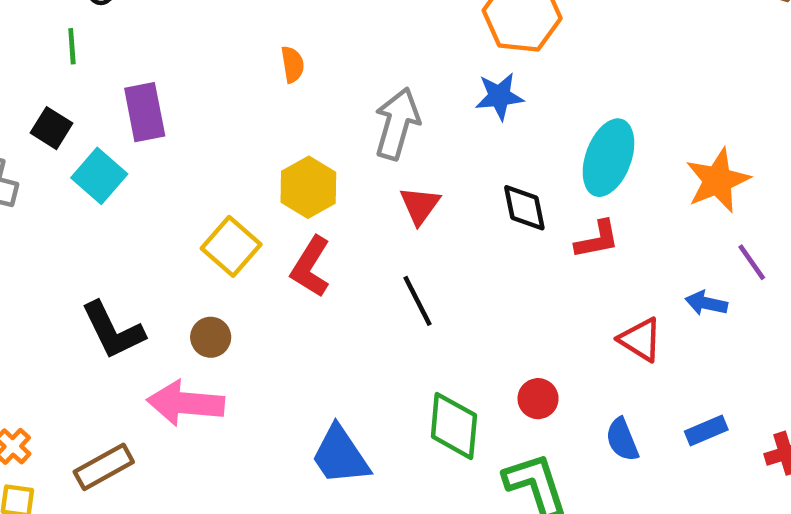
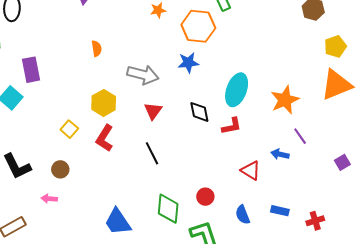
gray arrow: (397, 124) -> (143, 75), turned 88
yellow square: (231, 246) -> (69, 129), size x0.7
pink arrow: (186, 403) -> (49, 199), size x0.5
blue rectangle: (706, 430) -> (280, 211), turned 36

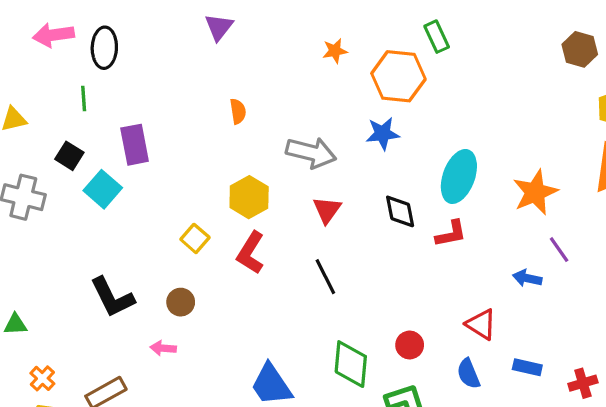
red triangle: (251, 170) -> (481, 324), moved

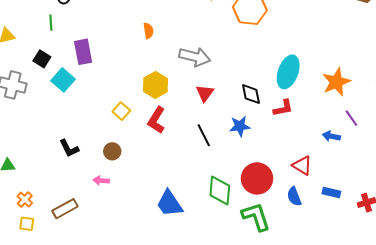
blue star: (383, 134) -> (240, 126), moved
black L-shape: (112, 297) -> (69, 148), size x0.7
red circle: (410, 345) -> (257, 178), size x1.8

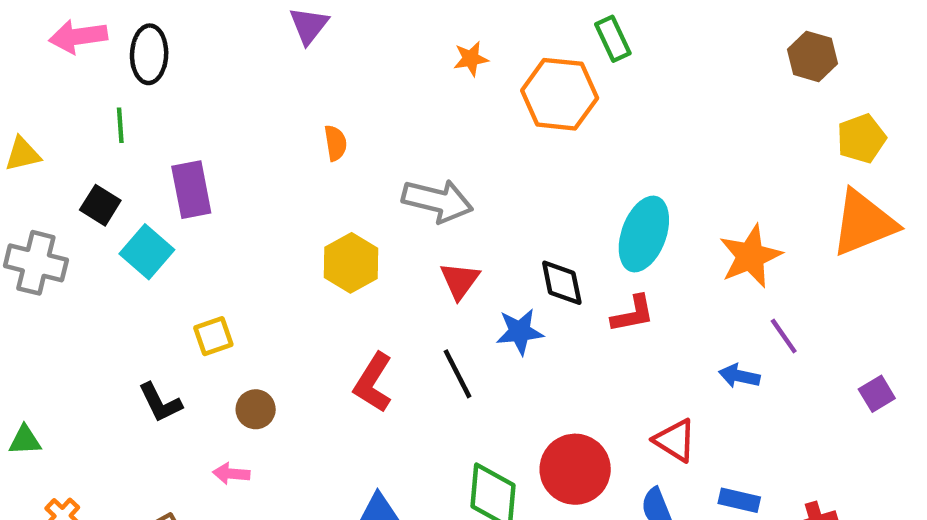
yellow square: (121, 111) -> (213, 336), moved, turned 30
red L-shape: (156, 120) -> (373, 383), moved
blue star: (240, 126) -> (520, 332), moved

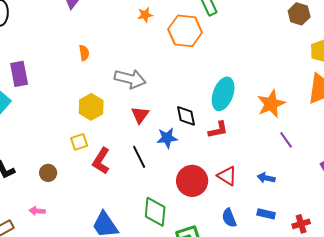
yellow square: (213, 336) -> (79, 142), moved
blue arrow: (739, 376) -> (266, 178), moved
red triangle: (675, 440) -> (227, 176), moved
red circle: (575, 469) -> (192, 181), moved
pink arrow: (231, 474) -> (37, 211), moved

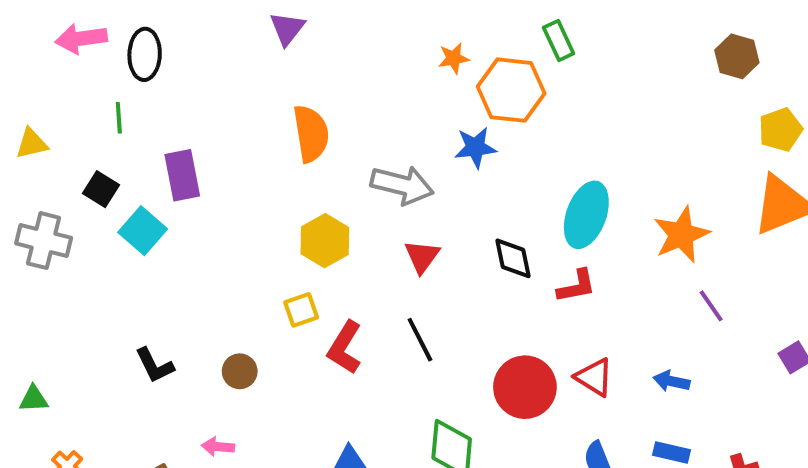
orange star: (145, 15) -> (454, 58), moved
orange semicircle: (84, 53) -> (311, 134), size x1.8
blue star: (167, 138) -> (475, 147), moved

